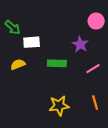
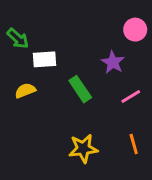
green rectangle: (57, 63) -> (80, 89), turned 54

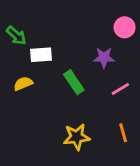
purple star: (113, 62) -> (104, 57), turned -30

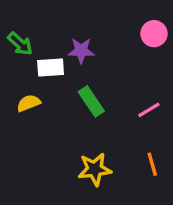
purple star: (104, 57) -> (81, 51), moved

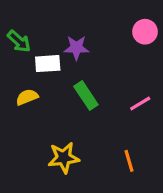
orange line: (152, 164) -> (129, 161), moved
yellow star: (95, 169) -> (64, 158), moved

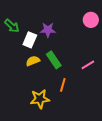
white rectangle: (48, 64) -> (30, 40), turned -63
yellow semicircle: (27, 97) -> (33, 61), moved
orange line: (129, 161) -> (63, 85), moved, turned 32

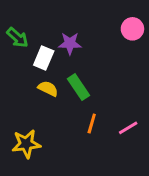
yellow semicircle: (33, 61) -> (48, 89), turned 48
pink line: (88, 65) -> (128, 128), moved
yellow star: (40, 99) -> (26, 144), moved

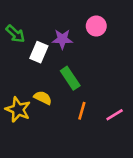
pink circle: (132, 29) -> (96, 26), moved
yellow semicircle: (48, 89) -> (43, 98), moved
yellow star: (26, 144) -> (18, 109), moved, turned 30

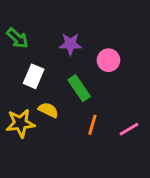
pink circle: (96, 26) -> (108, 60), moved
white rectangle: (39, 52) -> (34, 76), moved
yellow star: (18, 109) -> (20, 123), turned -30

